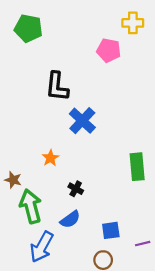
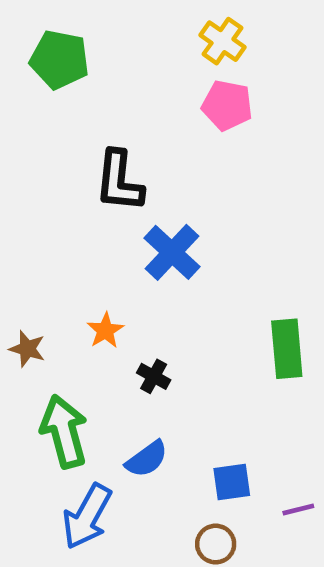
yellow cross: (133, 23) -> (223, 41), moved, turned 35
brown star: (13, 180) -> (27, 349), moved
black cross: (76, 189) -> (154, 376), moved

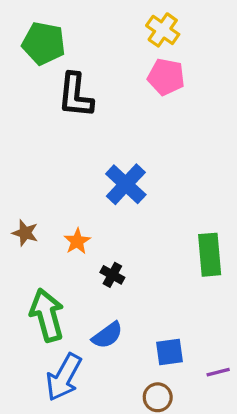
black L-shape: (119, 181) -> (75, 95), moved
brown star: (27, 349) -> (25, 233), moved

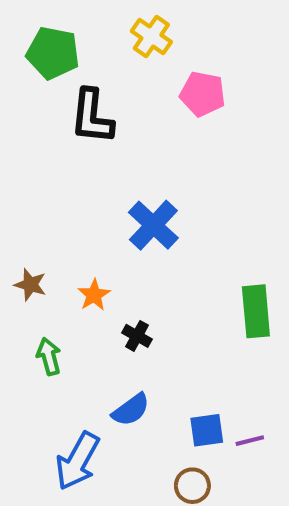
yellow cross: (163, 30) -> (151, 36), moved
green arrow: (47, 315) -> (49, 356), moved, size x0.6
purple line: (218, 372) -> (250, 441), moved

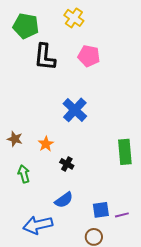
pink pentagon: (203, 94) -> (89, 56), moved
blue arrow: (78, 461) -> (38, 225), turned 48

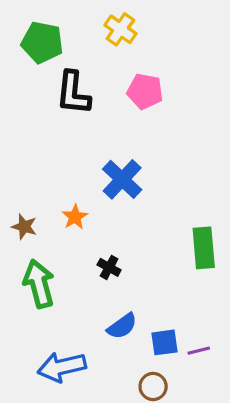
orange star: (46, 144) -> (75, 217), moved
green arrow: (24, 174) -> (39, 284), size x1.6
blue semicircle: (64, 200) -> (122, 326), moved

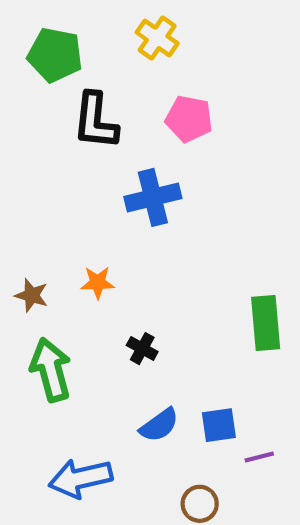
blue cross: (122, 179) -> (153, 197), moved, turned 33
orange star: (75, 217) -> (98, 283), turned 30
blue square: (164, 342) -> (219, 425), moved

